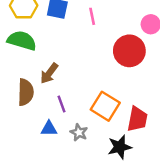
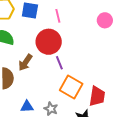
red circle: (129, 51) -> (49, 42), moved
purple line: (61, 104) -> (59, 63), moved

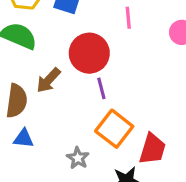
pink line: (58, 16) -> (128, 18), moved
blue triangle: (27, 107) -> (24, 138), moved

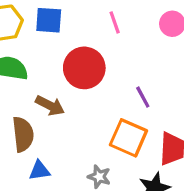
brown arrow: (48, 80) -> (50, 106), turned -92
purple line: (101, 88) -> (143, 97), moved

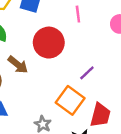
purple line: (143, 97) -> (87, 73), turned 63

